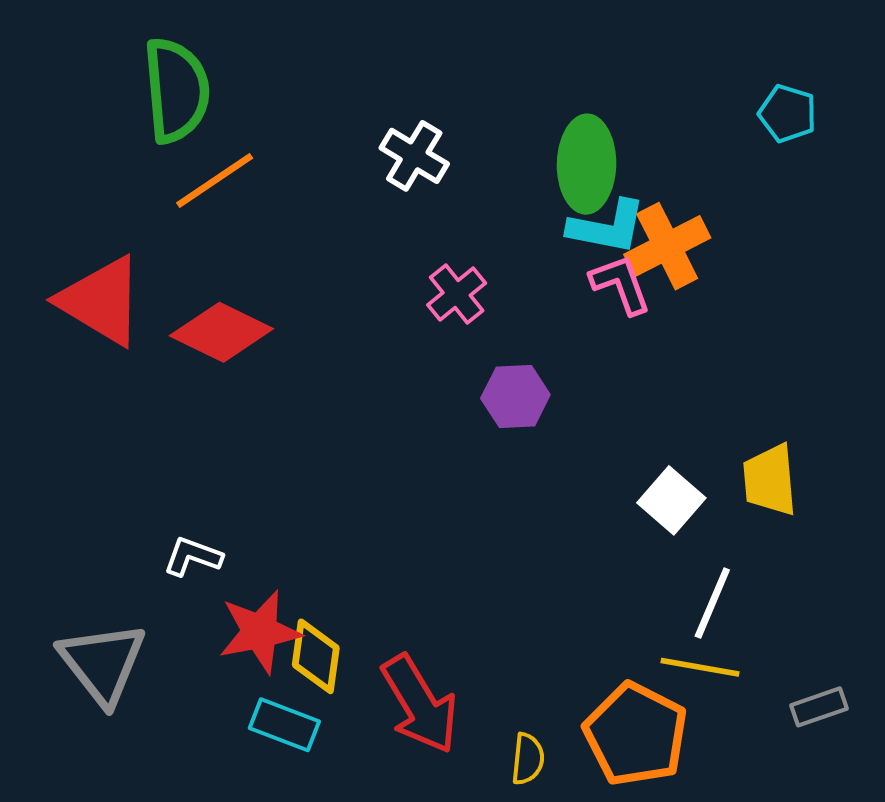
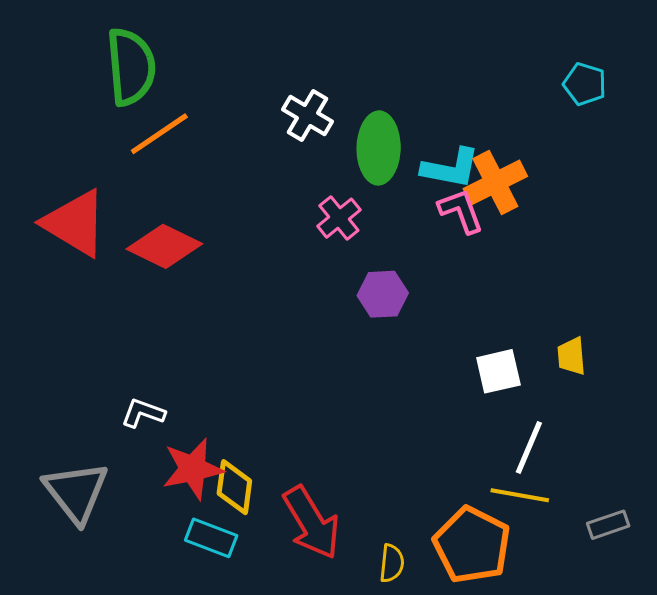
green ellipse: (587, 164) -> (379, 148), moved
yellow trapezoid: (770, 480) -> (571, 356), size x0.7
white square: (671, 500) -> (498, 371), turned 36

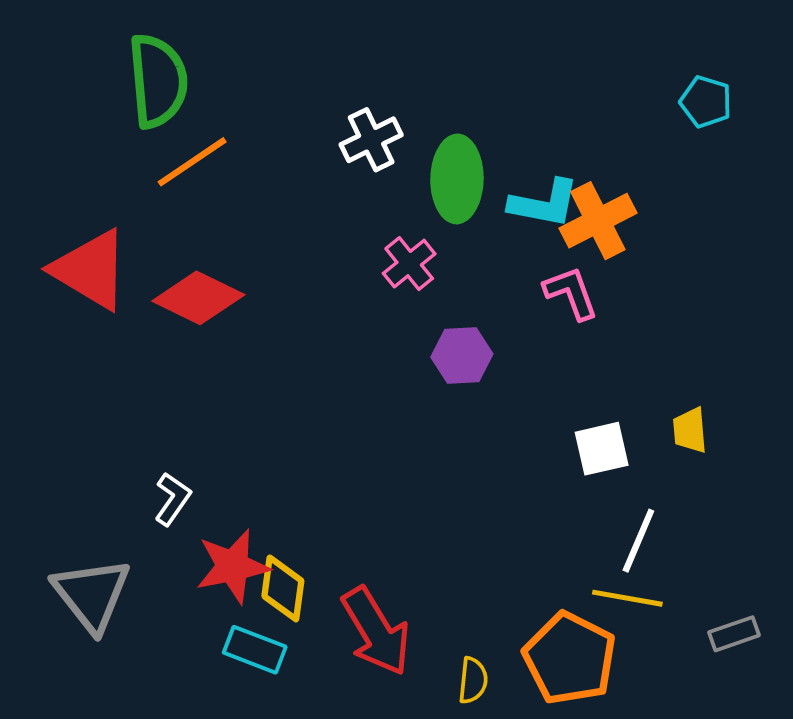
white cross: (308, 115) -> (371, 140), turned 33
pink L-shape: (461, 211) -> (571, 293), moved
white L-shape: (143, 413) -> (173, 499), turned 105

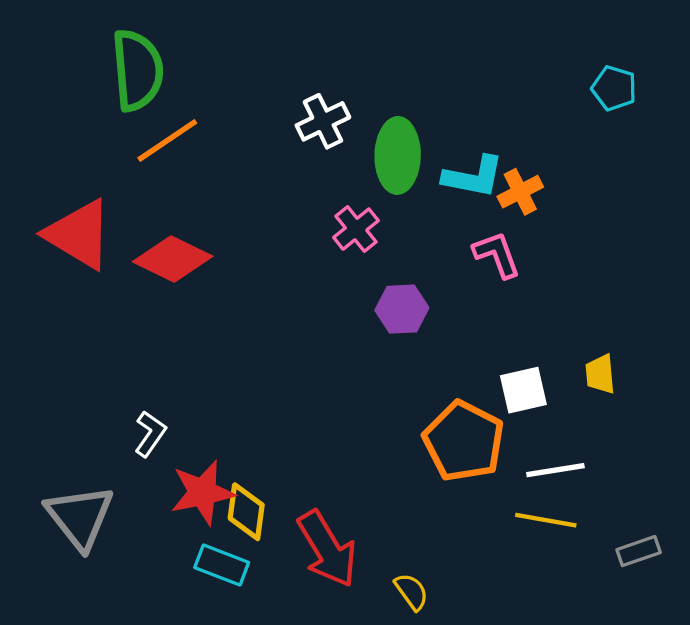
orange cross: (598, 221) -> (520, 192), size x0.7
white line: (638, 541) -> (555, 470), turned 58
orange pentagon: (570, 658) -> (464, 441), moved
yellow semicircle: (473, 680) -> (411, 592), turned -42

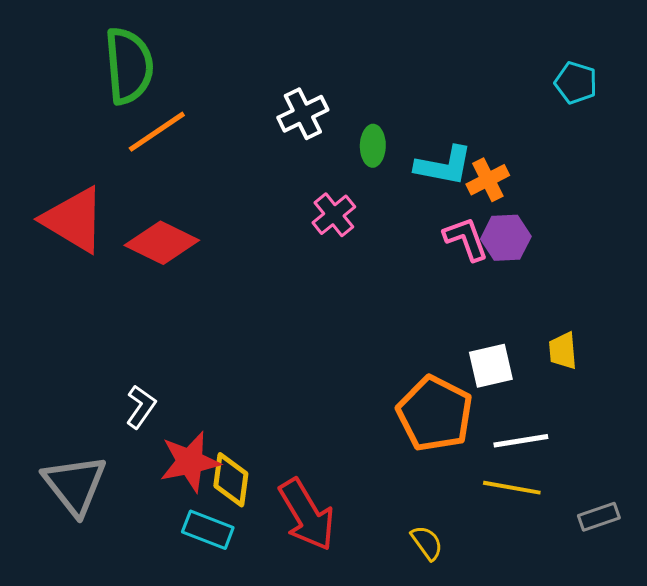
green ellipse: (398, 155) -> (373, 146), size x0.6
purple hexagon: (402, 309) -> (506, 238), moved
yellow semicircle: (411, 592) -> (427, 543), moved

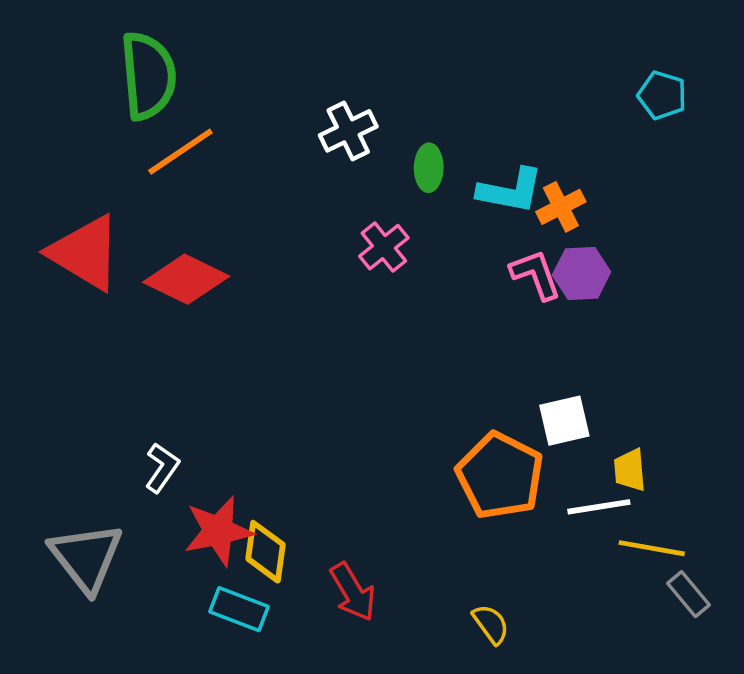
yellow trapezoid: (563, 351) -> (630, 470), moved
yellow line: (512, 488) -> (652, 548), moved
red arrow: (307, 515) -> (353, 592), size x0.7
gray rectangle: (599, 517) -> (688, 594), turned 69

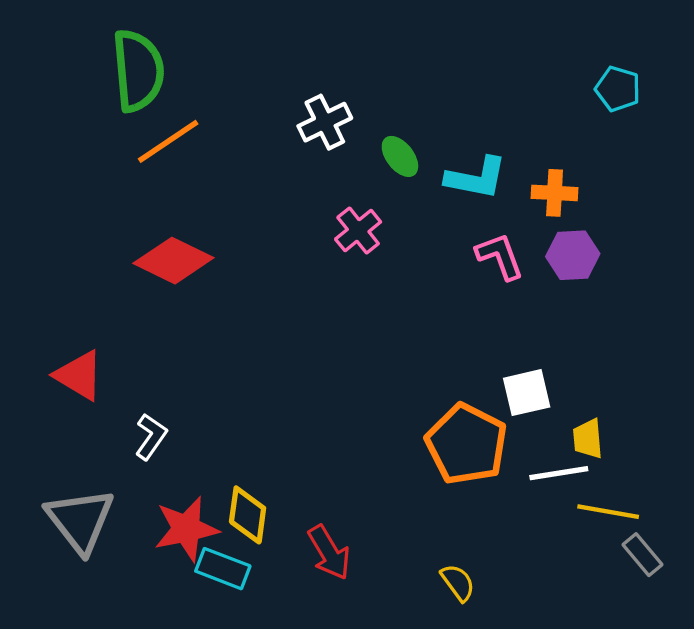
green ellipse: (429, 168) -> (400, 156), turned -39
orange cross: (561, 207) -> (555, 193), moved, turned 30
red triangle: (85, 253) -> (79, 375), moved, size x0.7
purple hexagon: (582, 273) -> (573, 255), moved
red star: (218, 531) -> (186, 529), moved

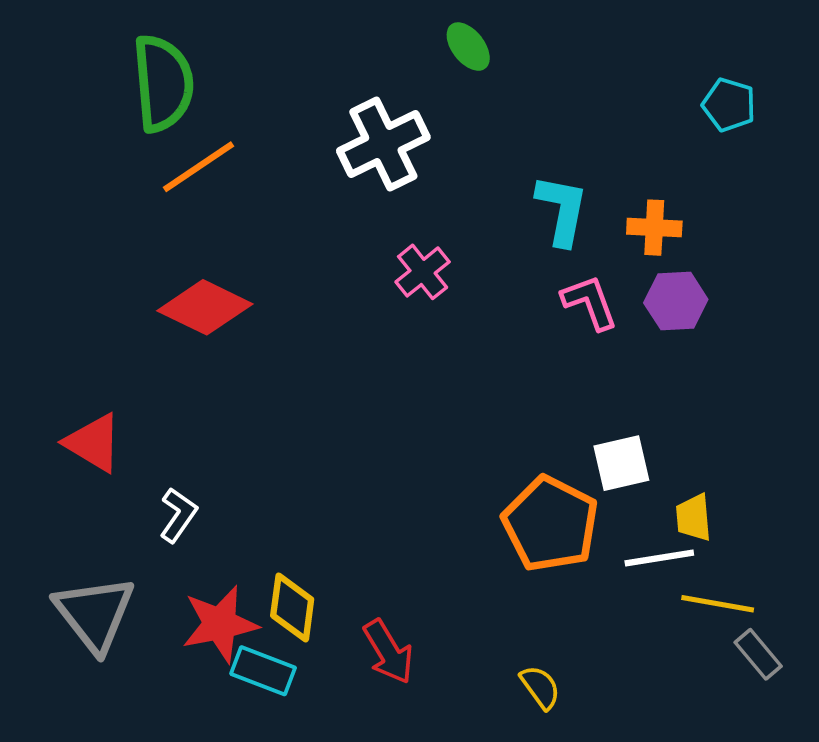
white cross: (325, 122) -> (383, 144), size x1.4
green ellipse: (400, 156) -> (468, 47), moved
cyan L-shape: (476, 178) -> (562, 210), turned -90

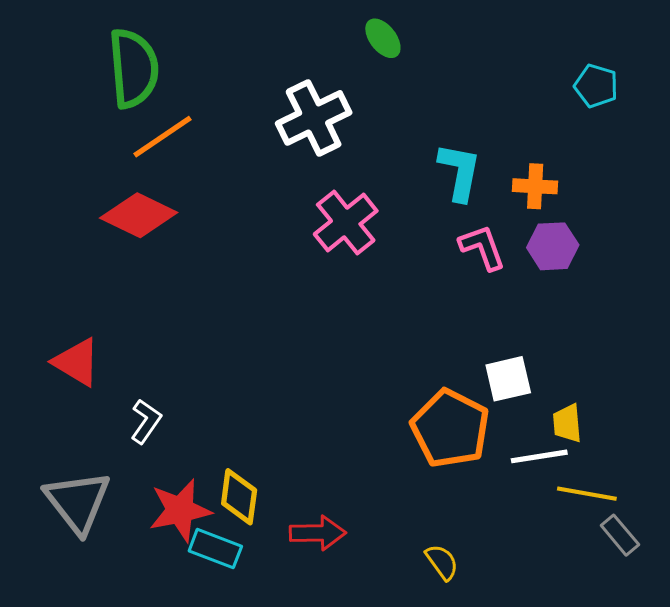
pink cross: (423, 272) -> (346, 223), size x1.4
red diamond: (205, 307) -> (139, 215), moved
red arrow: (388, 652) -> (318, 533), turned -60

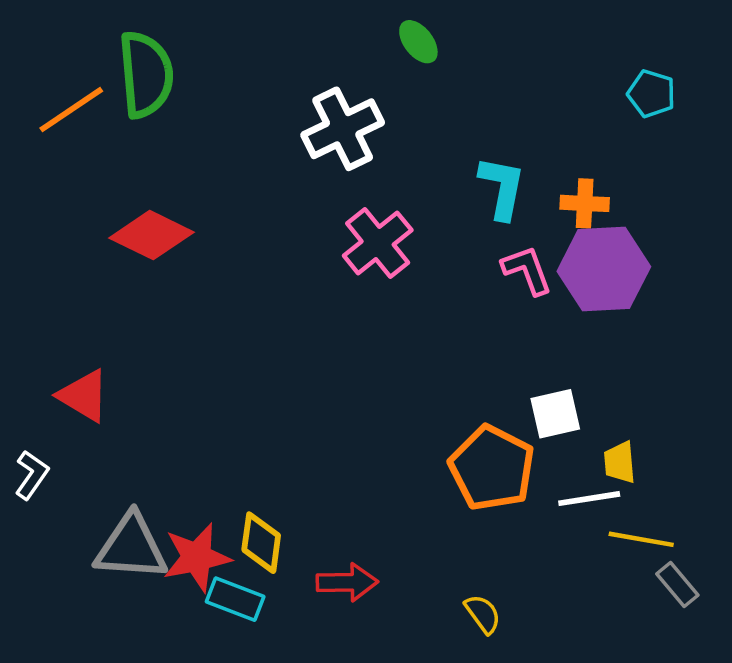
orange line: (162, 137) -> (71, 110), moved
purple hexagon: (553, 246) -> (604, 269), size x1.6
white L-shape: (146, 421) -> (32, 475), moved
gray triangle: (78, 502) -> (131, 547), moved, turned -48

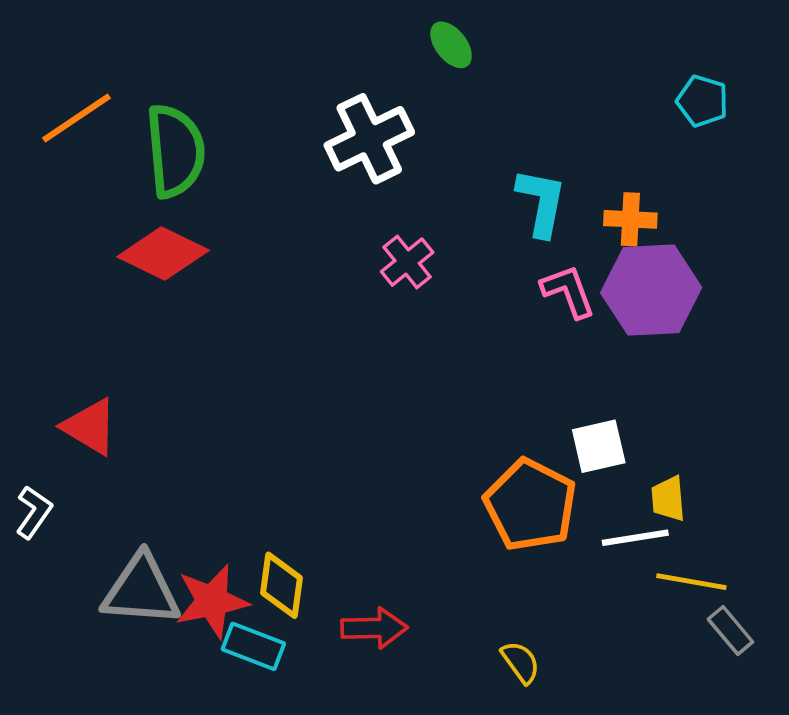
green semicircle: (146, 74) -> (175, 151), moved
pink cross: (378, 243) -> (407, 262), size x0.7

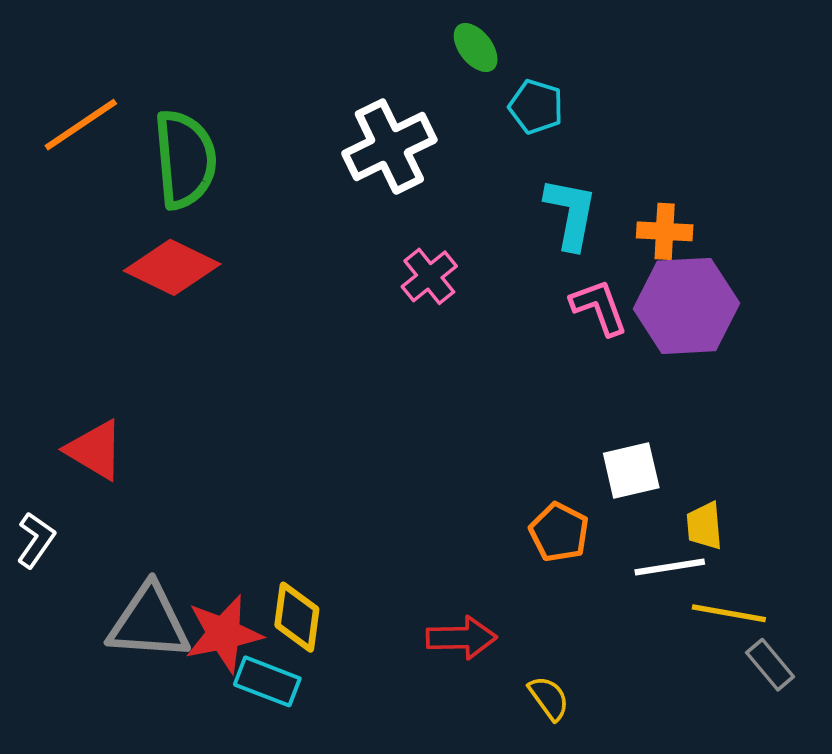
cyan pentagon: (702, 101) -> (536, 107), moved
orange pentagon: (530, 505) -> (559, 532), size x0.6
red arrow: (374, 628) -> (461, 638), moved

